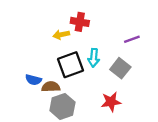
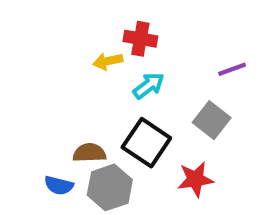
cyan arrow: (94, 58) -> (149, 86), moved, turned -132
black square: (71, 65) -> (146, 143), moved, turned -36
blue semicircle: (33, 80) -> (59, 185), moved

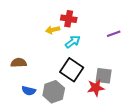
gray square: (212, 120) -> (104, 76), moved, turned -30
brown semicircle: (89, 153) -> (19, 63), moved

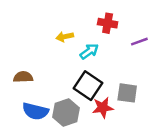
red cross: (69, 19) -> (108, 23), moved
red star: (96, 88) -> (103, 108), moved
blue semicircle: (29, 91) -> (35, 111), size x1.5

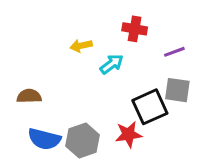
black square: (88, 86) -> (150, 107), moved, turned 32
gray square: (127, 93) -> (177, 90), moved

